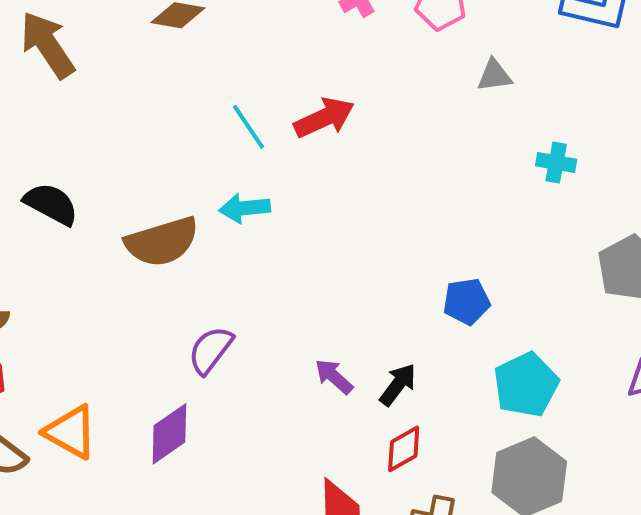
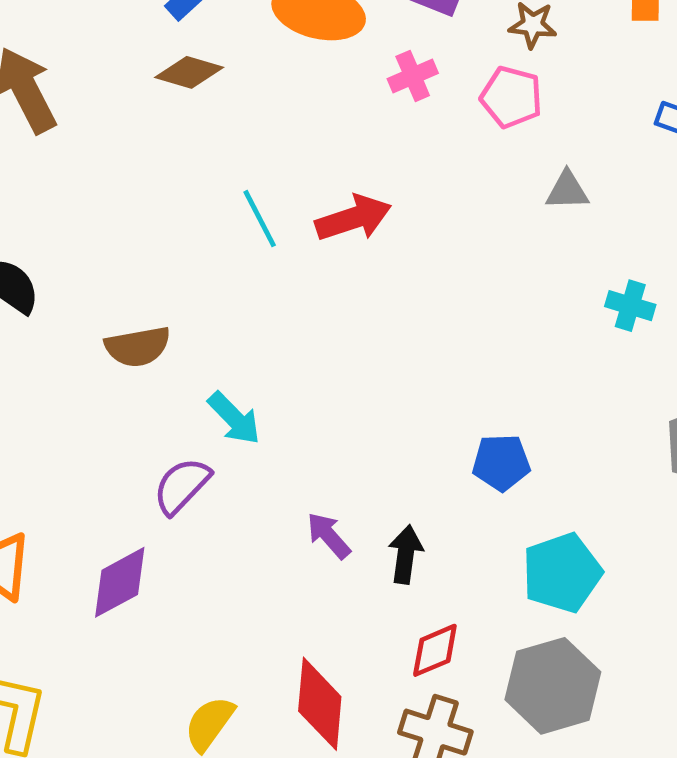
cyan arrow: (245, 208) -> (234, 418), moved, turned -135
brown semicircle: (162, 242) -> (138, 347), size x0.7
black arrow: (398, 385) -> (406, 554), turned -36
red diamond: (404, 449) -> (435, 650), moved

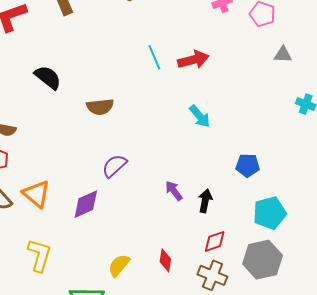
cyan arrow: (234, 418) -> (200, 116), moved
red diamond: (320, 704) -> (165, 260), size x0.6

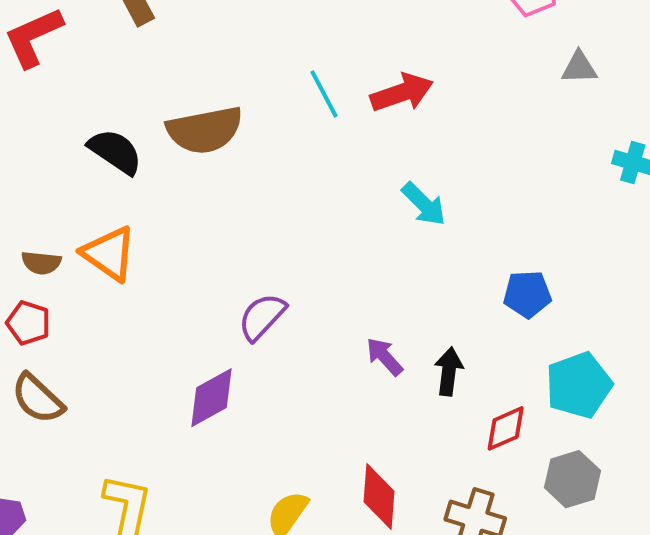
brown semicircle: (100, 107) -> (205, 130), moved, size x1.4
orange triangle: (36, 194) -> (109, 254), moved
red diamond: (215, 241) -> (506, 428), moved
red diamond: (165, 260) -> (379, 497), size x1.4
gray hexagon: (263, 260) -> (572, 479), size x0.7

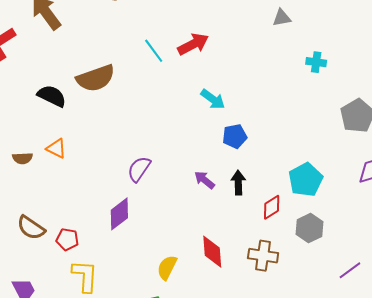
orange triangle: (109, 254) -> (56, 148), size x0.7
blue pentagon: (527, 294) -> (235, 136), moved
red pentagon: (28, 323) -> (67, 239), moved

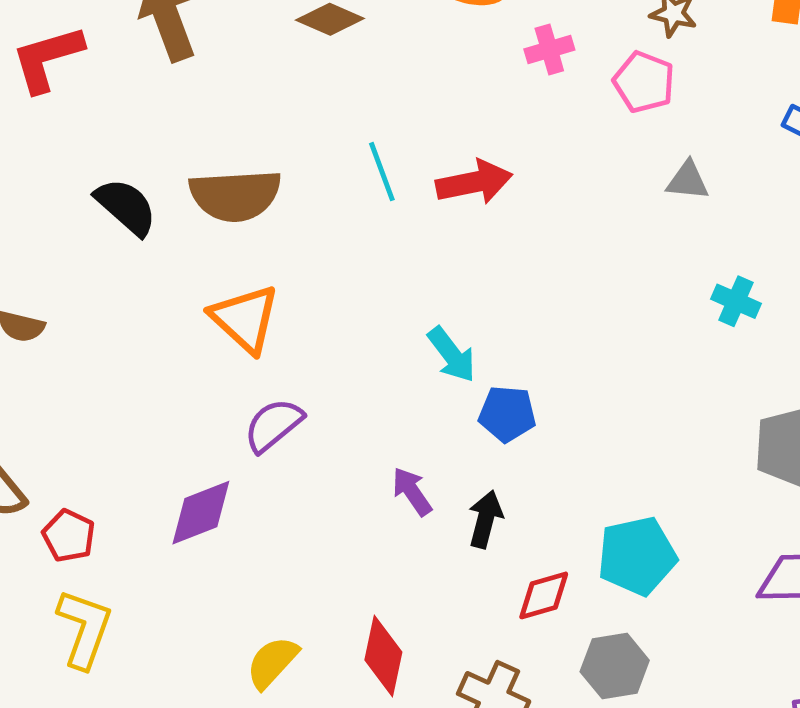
cyan arrow: (213, 99) -> (452, 355), moved
orange triangle: (56, 148) -> (245, 319), moved, size x1.5

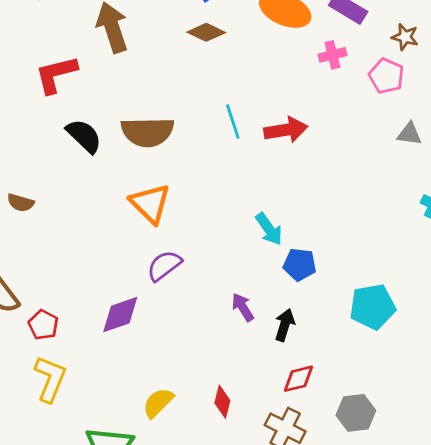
red L-shape: (47, 59) -> (56, 74), moved
cyan pentagon: (637, 556) -> (373, 307), moved
red diamond: (544, 595) -> (299, 379), moved
red diamond: (383, 656) -> (222, 402), size x0.7

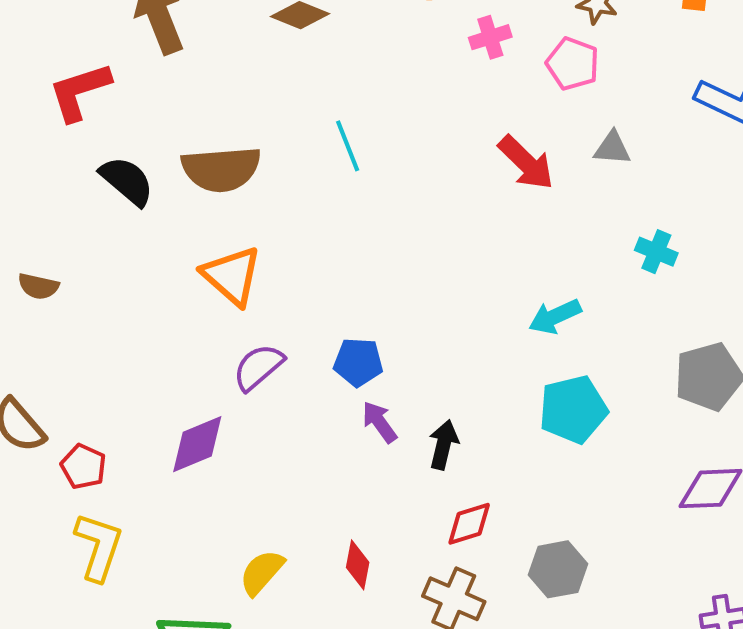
red arrow: (286, 130) -> (526, 163), moved, turned 57
cyan arrow: (269, 229) -> (555, 317), moved, turned 104
blue pentagon: (300, 265) -> (358, 362), moved

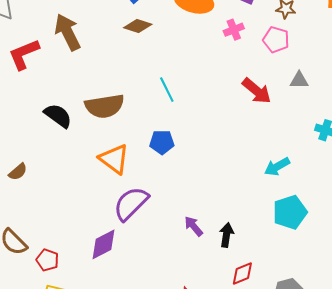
red L-shape: (80, 92) -> (24, 54), moved
brown semicircle: (38, 286) -> (18, 172), turned -48
blue pentagon: (358, 362) -> (162, 142), moved
purple semicircle: (258, 367) -> (131, 204), size x1.4

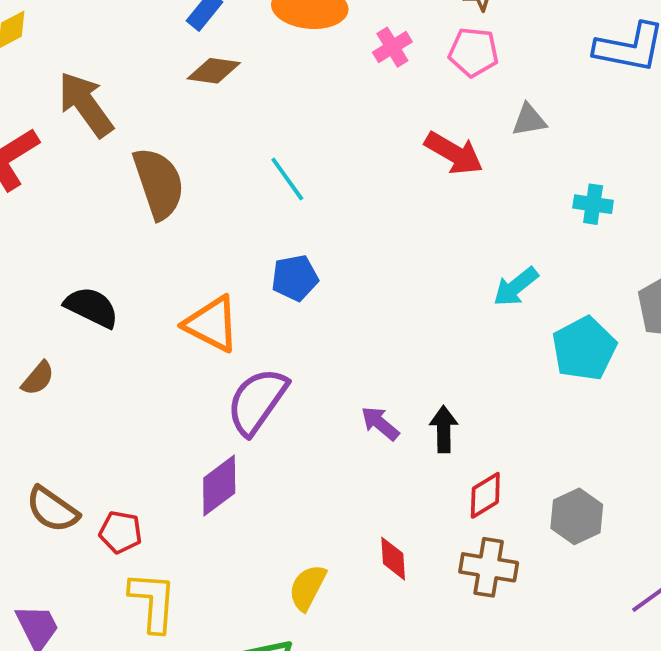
brown semicircle: (105, 106) -> (159, 183), moved, turned -90
black semicircle: (58, 116) -> (92, 307), moved
cyan pentagon: (290, 212) -> (584, 349), moved

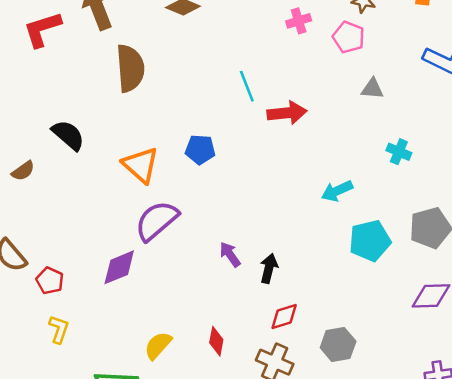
red arrow: (454, 153) -> (287, 113), moved, turned -51
cyan line: (287, 179) -> (247, 86), moved
yellow L-shape: (153, 602) -> (59, 329), size x0.7

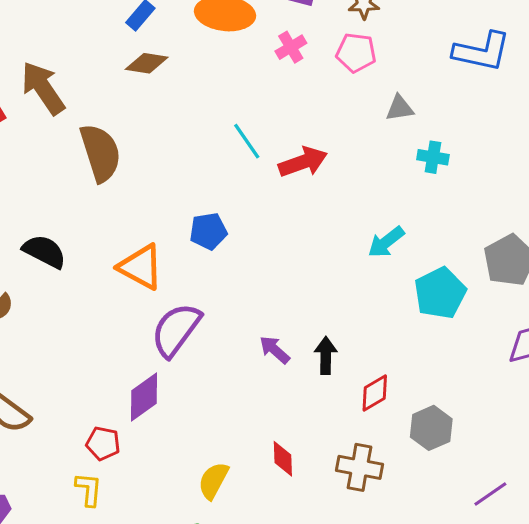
cyan cross: (399, 152) -> (433, 157), moved
red pentagon: (50, 281) -> (103, 443), moved
red diamond: (284, 316) -> (375, 393), moved

